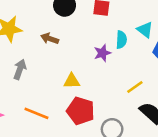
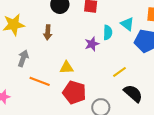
brown arrow: (50, 39) -> (48, 32), turned -104
orange line: (36, 113) -> (40, 81), moved

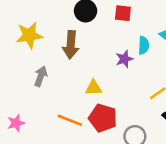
brown arrow: (48, 32) -> (71, 45), size x1.5
orange line: (40, 81) -> (70, 120), moved

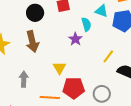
gray arrow: (41, 76) -> (24, 79), moved
yellow triangle: (94, 88) -> (59, 68), turned -40

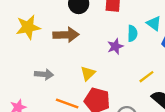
brown arrow: (32, 42) -> (66, 35), turned -95
gray arrow: (24, 79) -> (44, 74), turned 77

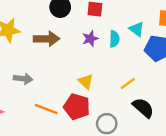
purple star: (115, 46) -> (90, 39), moved
yellow triangle: (88, 73) -> (86, 81), moved, turned -35

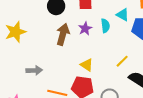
brown arrow: (47, 39) -> (63, 34), moved, turned -65

